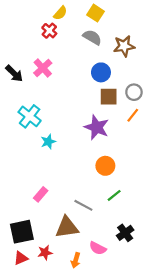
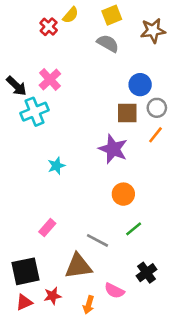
yellow square: (95, 13) -> (112, 15), turned 35
red cross: (49, 31) -> (49, 27), moved
brown star: (124, 46) -> (153, 31), moved
blue circle: (101, 72) -> (140, 85), moved
cyan cross: (30, 116) -> (34, 112), moved, turned 30

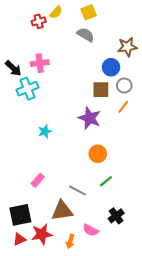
red cross: (49, 27) -> (39, 21), turned 32
brown star: (153, 31) -> (127, 47), moved
pink cross: (50, 79) -> (40, 63), turned 36
red star: (53, 296) -> (42, 234), size x1.5

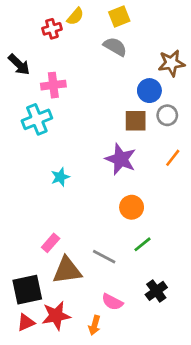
black arrow: (13, 68) -> (19, 64), moved
orange line: (123, 107) -> (173, 158), moved
brown triangle: (62, 211) -> (67, 270), moved
pink semicircle: (91, 230) -> (112, 302), moved

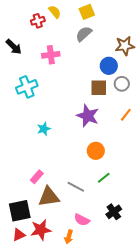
yellow semicircle: (75, 16) -> (55, 12), turned -80
gray semicircle: (115, 47) -> (84, 34), turned -72
pink cross: (53, 85) -> (51, 55), moved

